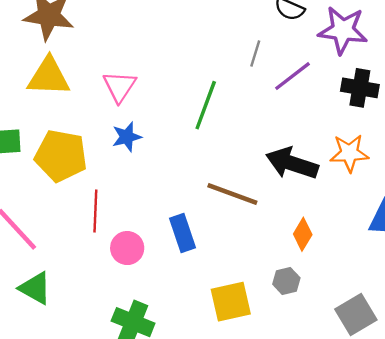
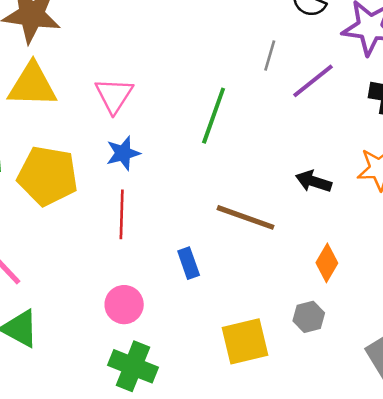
black arrow: (292, 163) -> (314, 181), size x0.6
red line: (95, 211) -> (122, 214), moved
blue rectangle: (182, 233) -> (189, 263), size x0.7
pink circle: (127, 248) -> (124, 305), moved

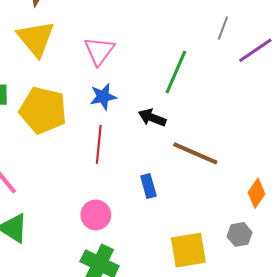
yellow triangle: (32, 85) -> (36, 39), turned 45
black arrow: (314, 181) -> (152, 118), moved

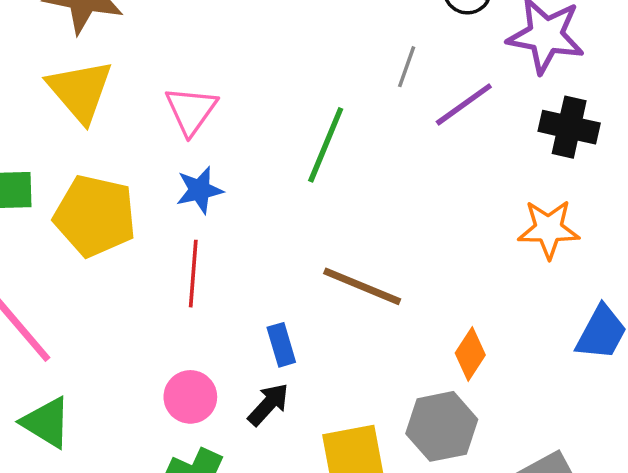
black arrow: (152, 118) -> (268, 404), moved, turned 112
gray hexagon: (240, 234) -> (442, 426), size x1.6

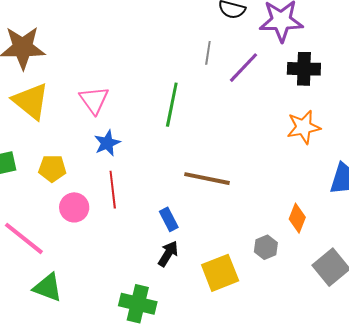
yellow pentagon: (95, 216) -> (52, 168), size x0.6
orange diamond: (470, 354) -> (297, 218), moved
pink circle: (190, 397) -> (74, 207), moved
gray hexagon: (442, 426) -> (266, 247), size x0.6

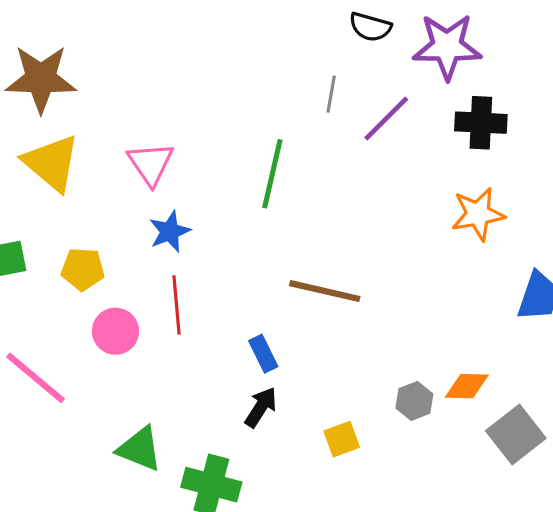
orange diamond: (297, 218) -> (467, 386), moved, turned 68
yellow square: (220, 273) -> (342, 439), size x0.6
green triangle: (48, 287) -> (140, 449), moved

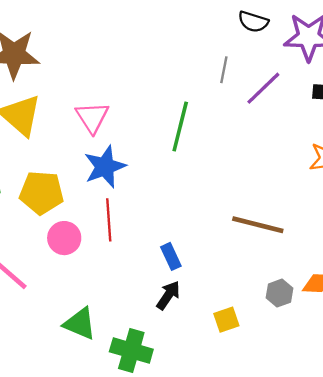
blue star: (170, 231) -> (105, 167), size x1.4
yellow pentagon: (83, 269) -> (41, 193), size x1.4
brown line: (325, 291) -> (258, 225), moved

